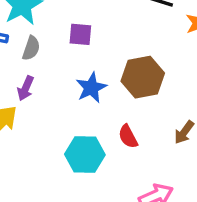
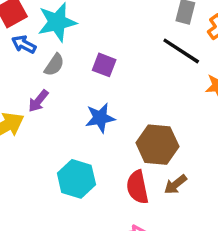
brown hexagon: (143, 77) -> (157, 145), moved
red semicircle: (128, 136) -> (137, 187), moved, size x1.4

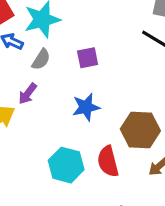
purple square: (104, 65) -> (88, 58), turned -30
red semicircle: (137, 187) -> (108, 161), moved

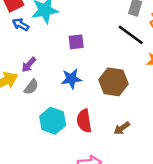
gray semicircle: (41, 59) -> (31, 87), moved
brown hexagon: (140, 130) -> (113, 82), moved

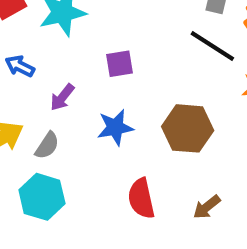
blue arrow: (21, 25) -> (20, 66), moved
purple arrow: (29, 65) -> (62, 97), moved
cyan hexagon: (53, 121) -> (42, 197), moved

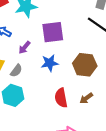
purple square: (120, 64) -> (53, 32), size x1.6
brown arrow: (207, 207) -> (86, 98), moved

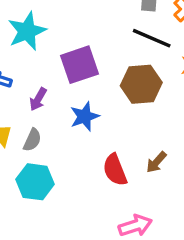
brown hexagon: (85, 65) -> (141, 84), moved

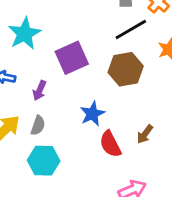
black line: (152, 38) -> (131, 29), turned -48
blue star: (85, 116) -> (92, 114), moved

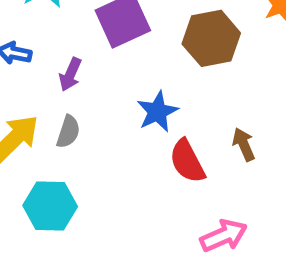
brown arrow: (145, 134) -> (244, 144), turned 120
cyan hexagon: (44, 161) -> (50, 206), moved

